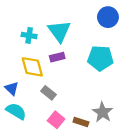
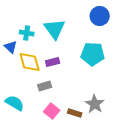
purple rectangle: (57, 57) -> (53, 62), moved
blue triangle: (12, 88) -> (11, 47), moved
gray rectangle: (48, 93) -> (45, 86), turned -56

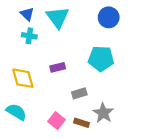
cyan triangle: (55, 29) -> (58, 17), moved
blue triangle: (11, 47) -> (27, 14), moved
yellow diamond: (30, 62) -> (23, 78), moved
gray rectangle: (45, 86) -> (79, 93), moved

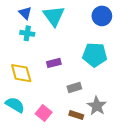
pink square: (56, 121) -> (44, 113), moved

